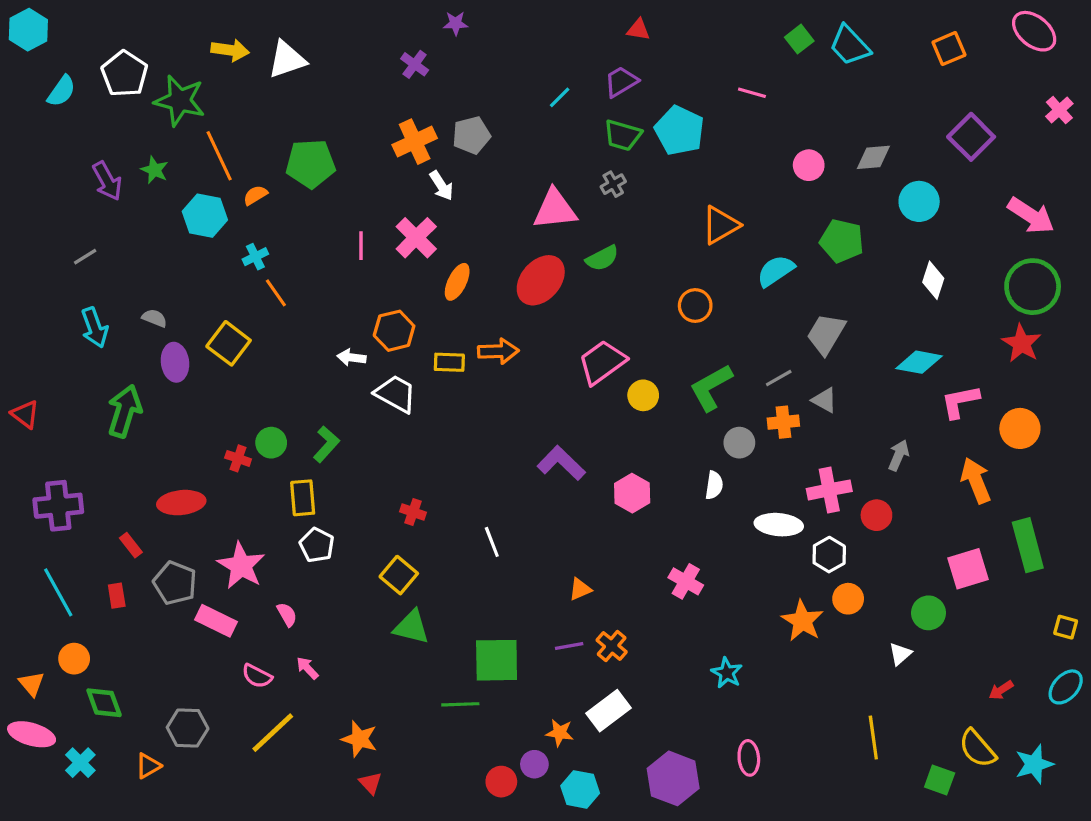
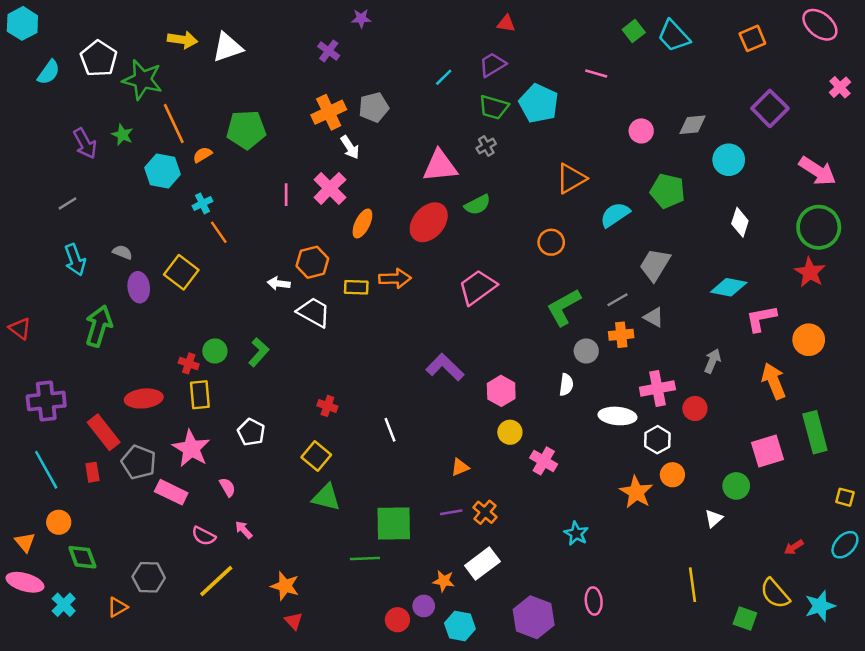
yellow circle: (643, 395) -> (510, 432), moved
yellow rectangle: (303, 498) -> (200, 395), moved
red rectangle: (131, 545) -> (104, 432), size x1.8

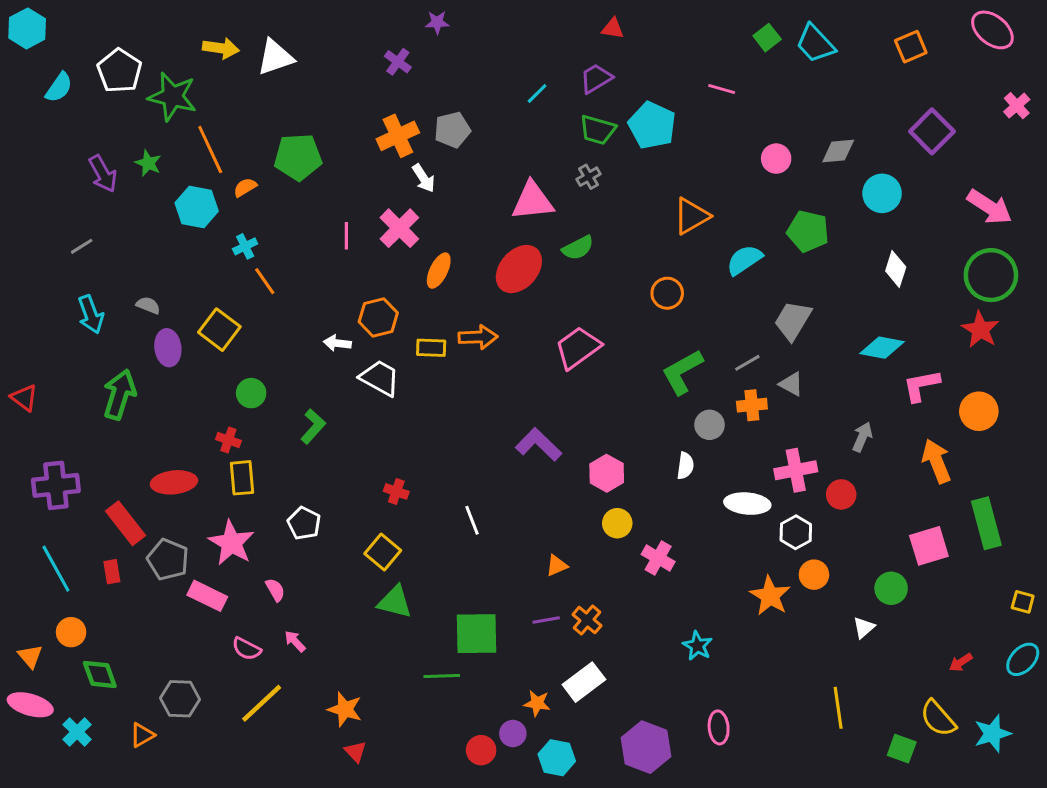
green circle: (215, 351) -> (251, 393), moved

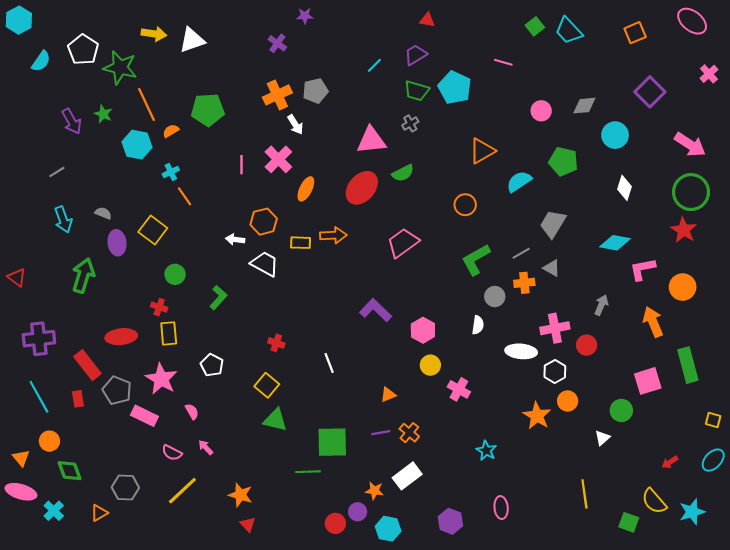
purple hexagon: (646, 747) -> (450, 521), size x0.7

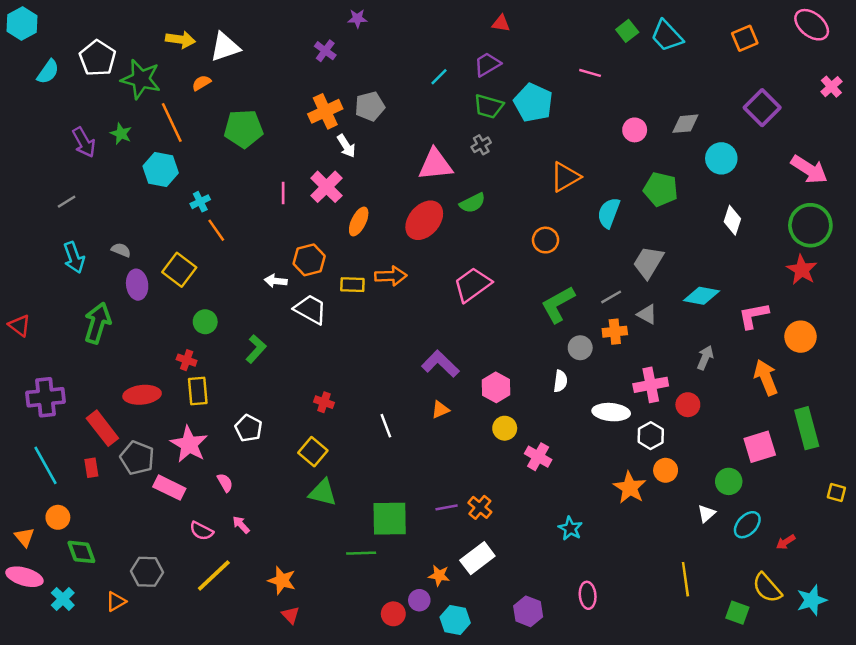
orange semicircle: (171, 131) -> (201, 83), moved
cyan semicircle: (519, 181) -> (609, 213), turned -35
cyan diamond: (615, 243) -> (701, 296), moved
orange triangle: (388, 395) -> (440, 410), moved
cyan ellipse: (713, 460) -> (747, 525), moved

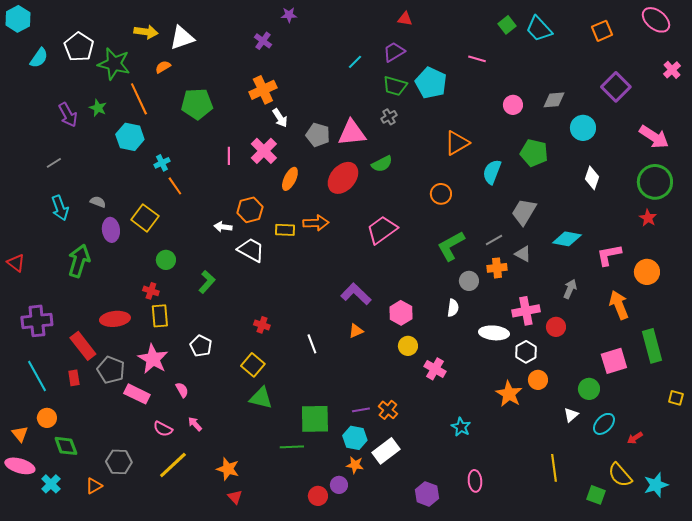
gray pentagon: (370, 106) -> (318, 135), moved, turned 30
red star: (802, 270) -> (648, 218), size x0.7
cyan hexagon: (455, 620) -> (355, 438), moved

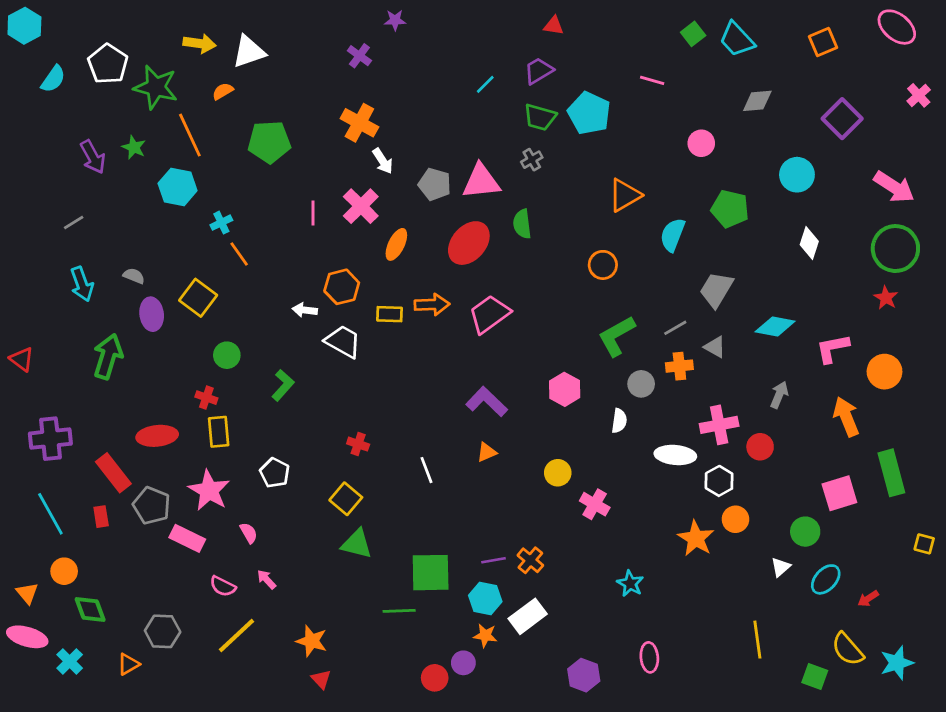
orange cross: (263, 90) -> (359, 123), turned -36
gray diamond: (554, 100) -> (757, 101), moved
green semicircle: (382, 164) -> (522, 224), turned 110
pink trapezoid: (382, 230) -> (489, 314), moved
pink hexagon: (401, 313) -> (565, 389), moved

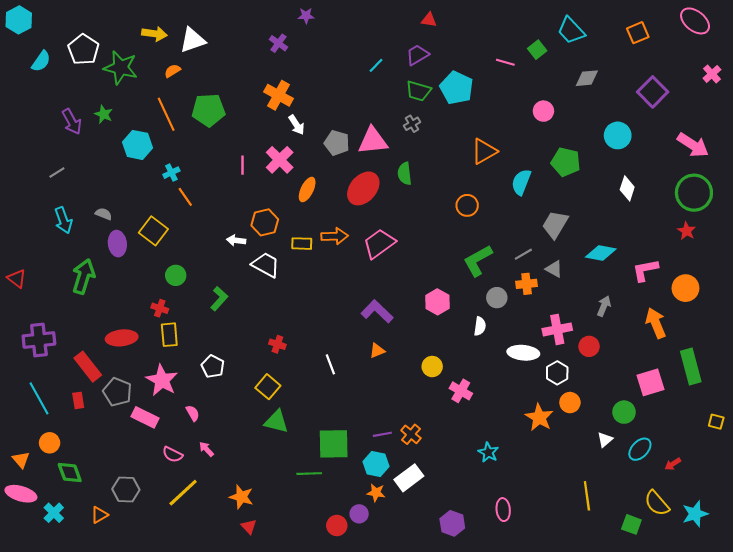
green square: (693, 34) -> (537, 50), moved
orange line: (190, 135) -> (166, 114), moved

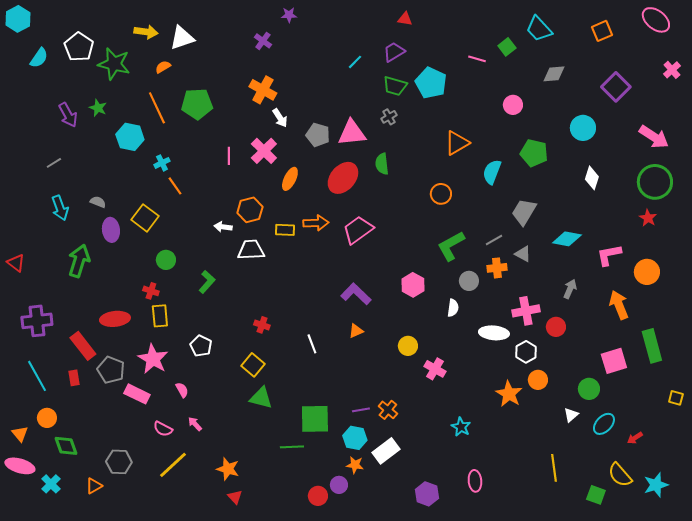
white trapezoid: (266, 265) -> (251, 250), turned -32

